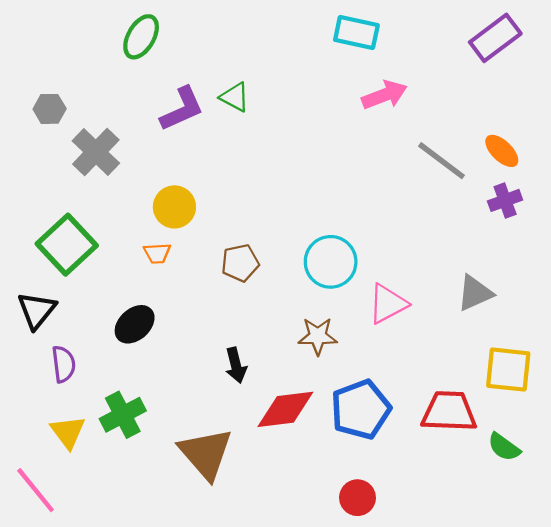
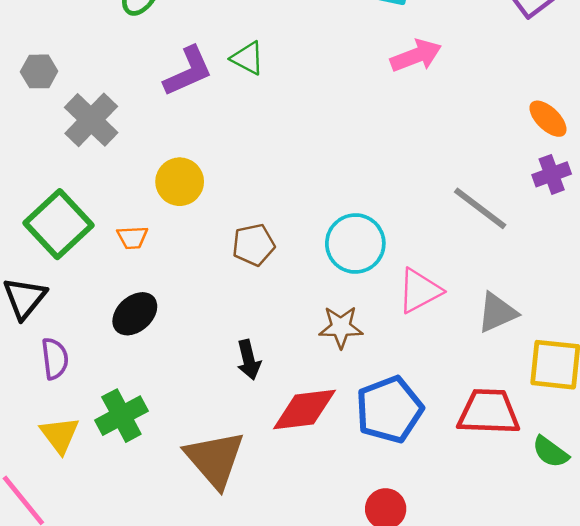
gray line: (441, 161) -> (480, 208), moved
orange trapezoid: (157, 253) -> (132, 237), moved
gray triangle: (475, 293) -> (497, 313), moved

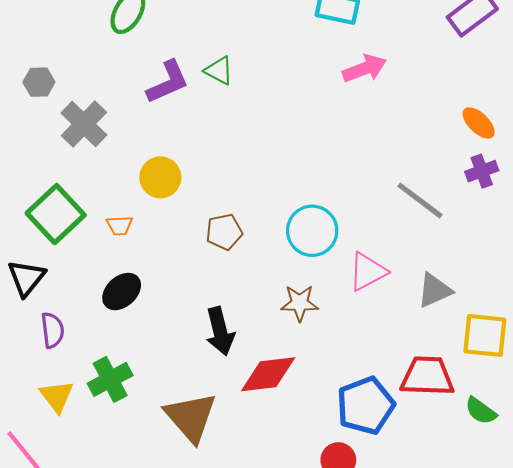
black arrow: (249, 360) -> (220, 331), size x1.4
blue pentagon: (389, 409) -> (366, 406), moved

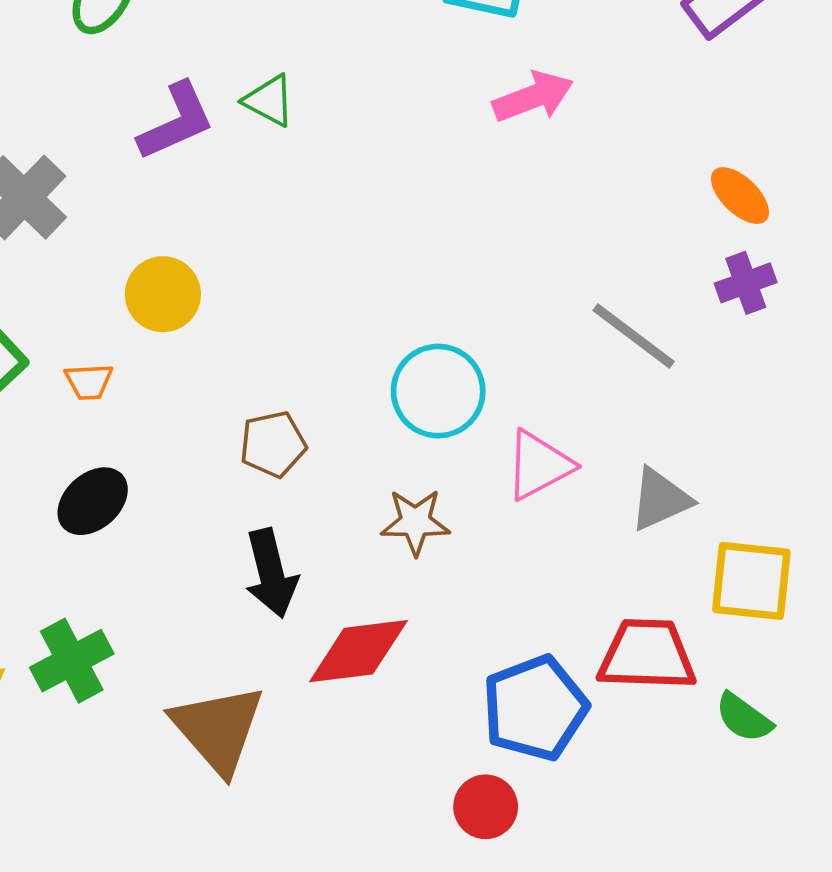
brown pentagon: (224, 232) -> (273, 444), moved

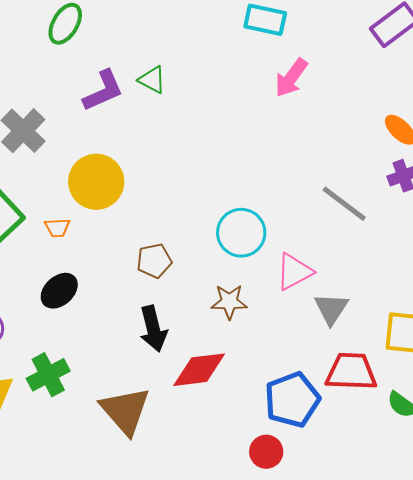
pink arrow: (533, 97) -> (291, 78), turned 147
yellow circle: (163, 294) -> (96, 182), size x1.4
gray triangle: (660, 499) -> (331, 309), moved, turned -33

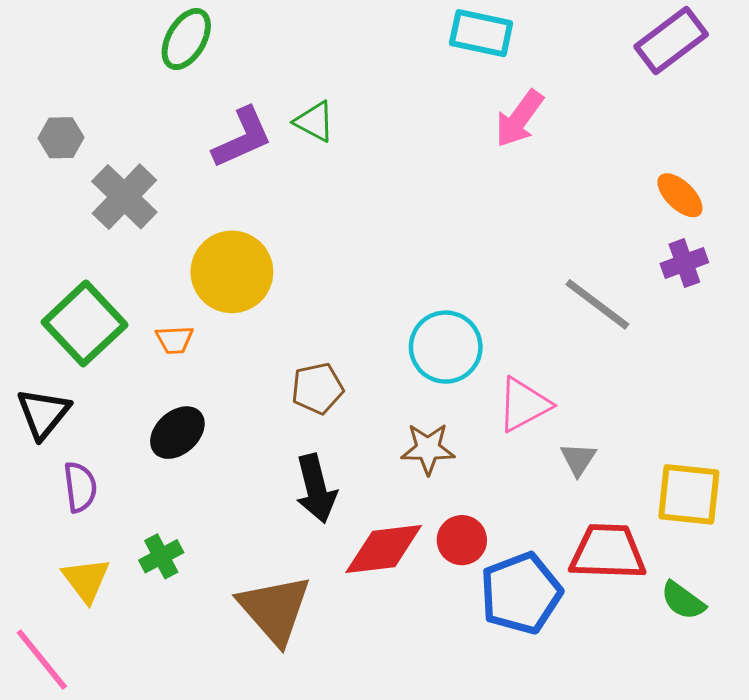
gray triangle: (331, 309) -> (578, 459), size x0.7
green cross: (48, 375) -> (161, 556), size x0.7
red circle: (266, 452) -> (462, 540), moved

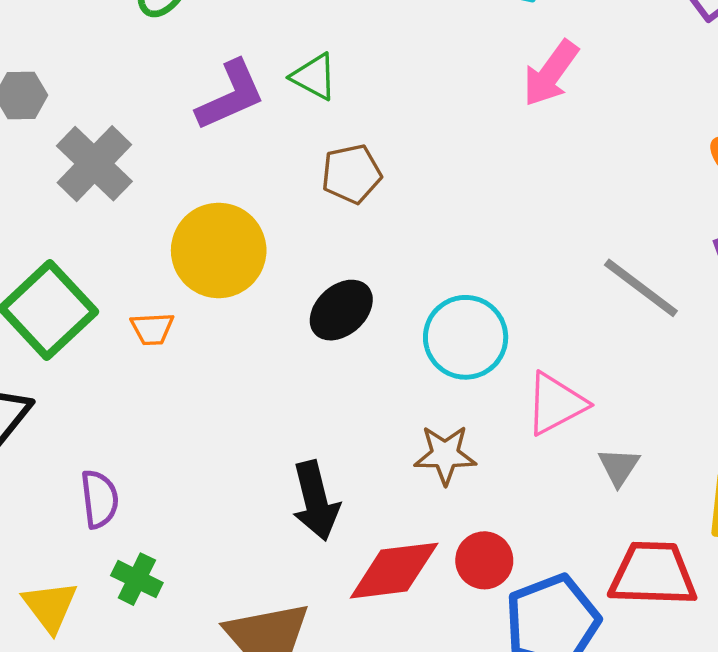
brown pentagon: (317, 388) -> (351, 174), moved
black ellipse: (177, 433) -> (341, 310), moved
purple semicircle: (80, 487) -> (99, 499), moved
green cross: (161, 556) -> (137, 579), turned -36

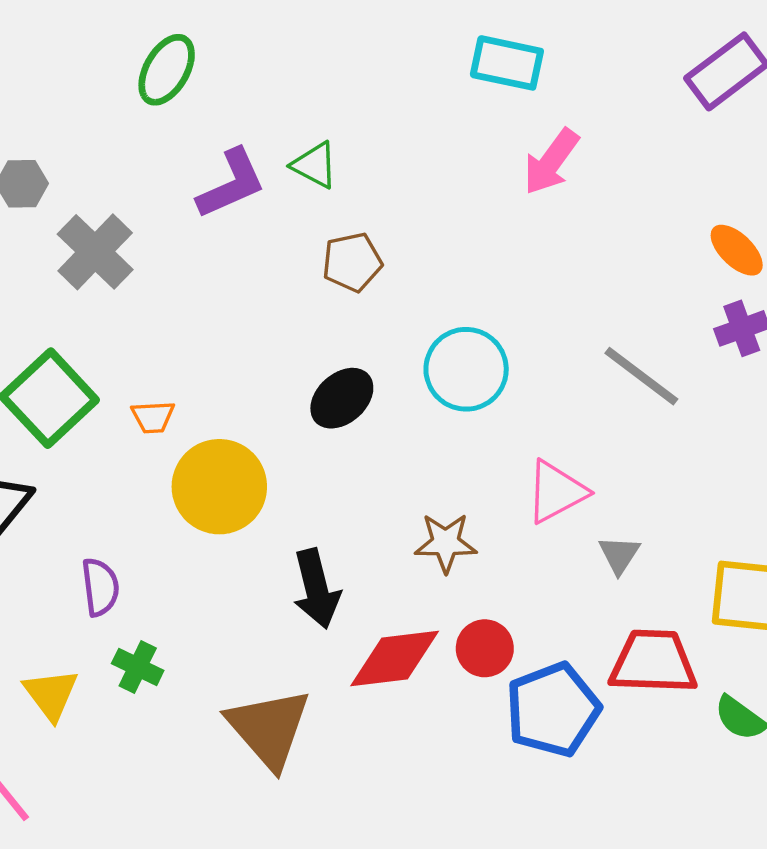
yellow circle: (219, 250) -> (219, 487), moved
cyan circle: (466, 337) -> (466, 369), moved

